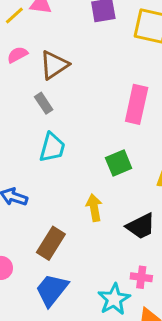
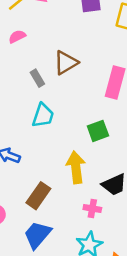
brown triangle: (54, 65) -> (66, 63), moved
yellow arrow: (94, 208) -> (76, 167), size x1.4
pink cross: (141, 277) -> (92, 209), moved

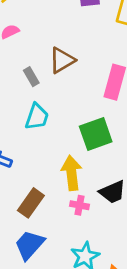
green square: (98, 131) -> (96, 134), size x1.4
pink cross: (92, 209) -> (80, 205), moved

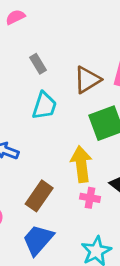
brown triangle: (62, 60) -> (87, 80), moved

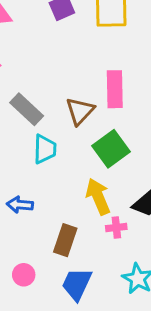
gray rectangle: (38, 64) -> (27, 109), size x1.6

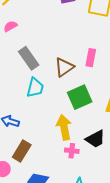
pink rectangle: (115, 89) -> (91, 58), size x0.7
brown rectangle: (65, 240) -> (22, 151), moved

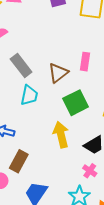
pink cross: (72, 151) -> (90, 171), moved, turned 32

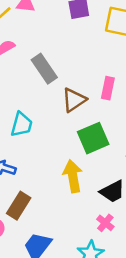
gray rectangle: (21, 65) -> (44, 69), moved
cyan trapezoid: (29, 95) -> (22, 124), moved

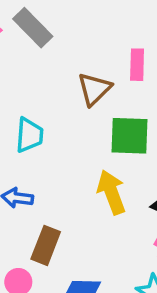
gray rectangle: (44, 69) -> (33, 28), moved
green square: (93, 138) -> (129, 136), turned 36

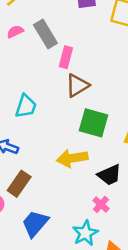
pink rectangle: (137, 65) -> (66, 57), moved
yellow arrow: (111, 192) -> (72, 158), turned -92

